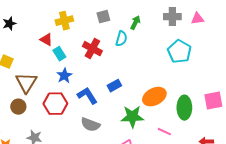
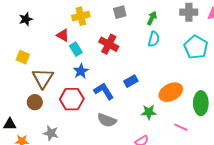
cyan semicircle: (121, 39) -> (154, 39), moved
green star: (132, 117) -> (149, 112), size x0.7

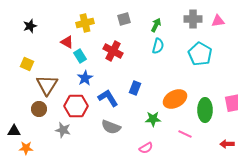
blue rectangle: (131, 81) -> (135, 88), turned -40
gray star: (51, 133) -> (63, 130), moved

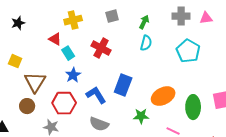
blue rectangle: (135, 88) -> (123, 85), size x1.5

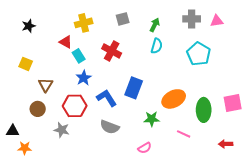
brown triangle: (35, 82) -> (46, 85), size x0.7

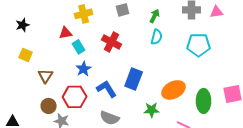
black star: (29, 26) -> (23, 25), moved
red triangle: (66, 42) -> (66, 33), turned -40
cyan pentagon: (199, 54) -> (199, 45), turned -30
brown circle: (38, 109) -> (49, 106), moved

